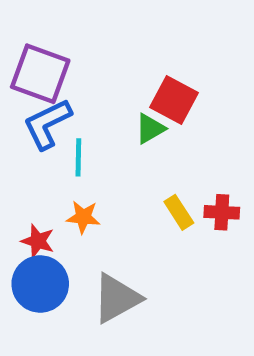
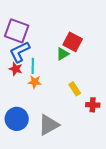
red cross: (222, 212) -> (93, 105), moved
orange star: (83, 217) -> (35, 82), moved
red star: (38, 241) -> (16, 69), moved

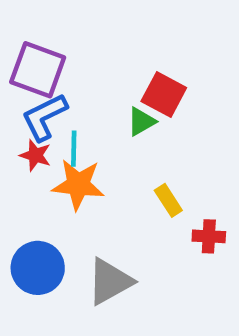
orange star: (35, 82) -> (78, 185), size x1.6

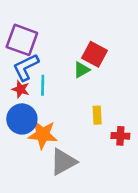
orange star: (78, 185) -> (43, 135), moved
yellow rectangle: (168, 200) -> (97, 115), turned 30
blue circle: (38, 268) -> (22, 119), moved

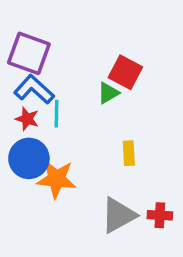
blue L-shape: (26, 67) -> (34, 90), turned 68
red cross: (120, 136) -> (160, 215), moved
gray triangle: (63, 162) -> (118, 215), moved

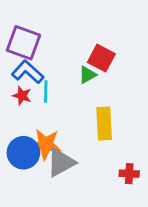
yellow rectangle: (129, 153) -> (104, 123), size x1.6
blue circle: (29, 158) -> (23, 153), moved
gray triangle: (118, 215) -> (61, 162), moved

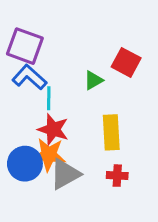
red square: (101, 58) -> (126, 62), moved
red star: (22, 96) -> (53, 129), moved, size x1.5
red cross: (129, 174) -> (117, 176), moved

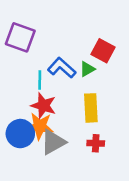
blue L-shape: (29, 77) -> (62, 68), moved
green triangle: (93, 80) -> (87, 69), moved

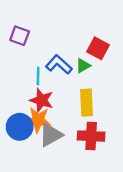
purple square: (20, 37) -> (20, 36), size x0.7
red cross: (96, 143) -> (91, 136), size x1.6

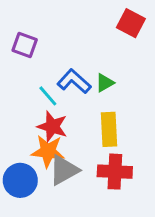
red square: (98, 48) -> (131, 23), moved
cyan line: (38, 76) -> (48, 96), turned -42
blue circle: (20, 127) -> (20, 180), moved

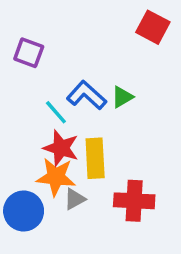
yellow rectangle: (109, 129) -> (95, 158), moved
gray triangle: (64, 170) -> (75, 199), size x0.6

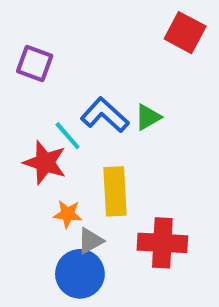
red star: (61, 148) -> (45, 162), moved
orange star: (56, 177) -> (68, 214), size x0.6
blue circle: (24, 211) -> (80, 274), moved

